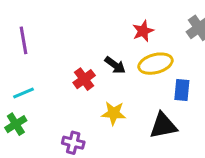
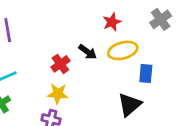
yellow star: (114, 113) -> (58, 94), moved
black triangle: (163, 126) -> (130, 105), turned -30

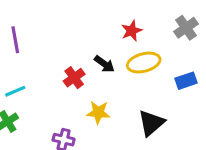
blue rectangle: (146, 73) -> (186, 81), moved, turned 66
yellow star: (58, 94) -> (98, 112), moved

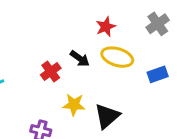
yellow ellipse: (144, 63) -> (117, 57), turned 32
black triangle: (151, 123) -> (107, 116), moved

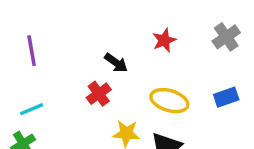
yellow ellipse: (117, 57) -> (169, 101), moved
black arrow: (80, 58) -> (116, 63), moved

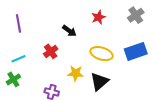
red cross: (99, 94) -> (51, 51), moved
blue rectangle: (226, 97) -> (136, 51), size x1.5

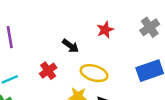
yellow ellipse: (101, 54) -> (94, 73), moved

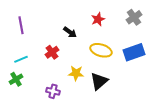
yellow ellipse: (94, 73) -> (101, 50), moved

